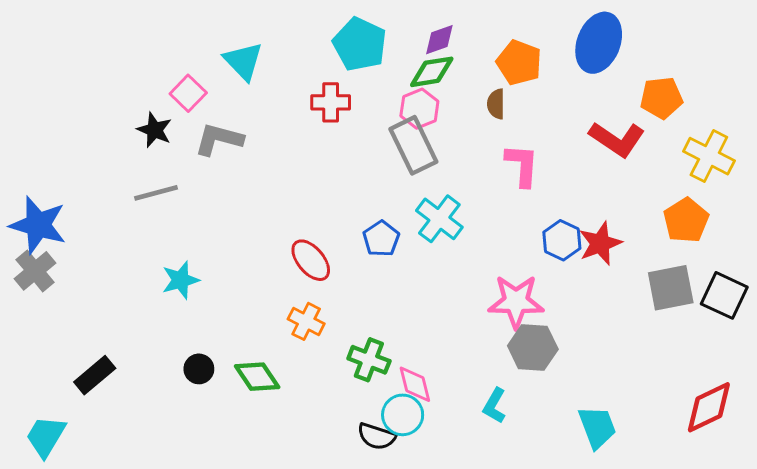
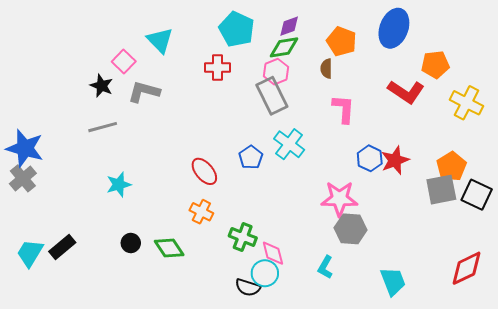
orange pentagon: (686, 220) -> (451, 166), moved
cyan trapezoid: (46, 436) -> (30, 253), moved

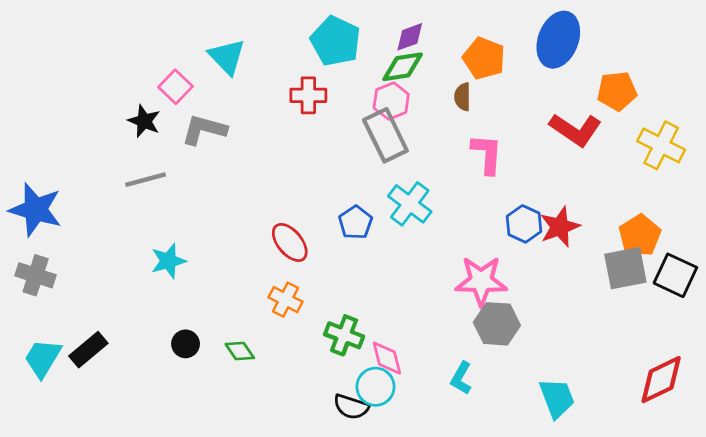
gray cross: (23, 178) -> (36, 275), moved, turned -32
green diamond: (169, 248) -> (240, 351), size x0.7

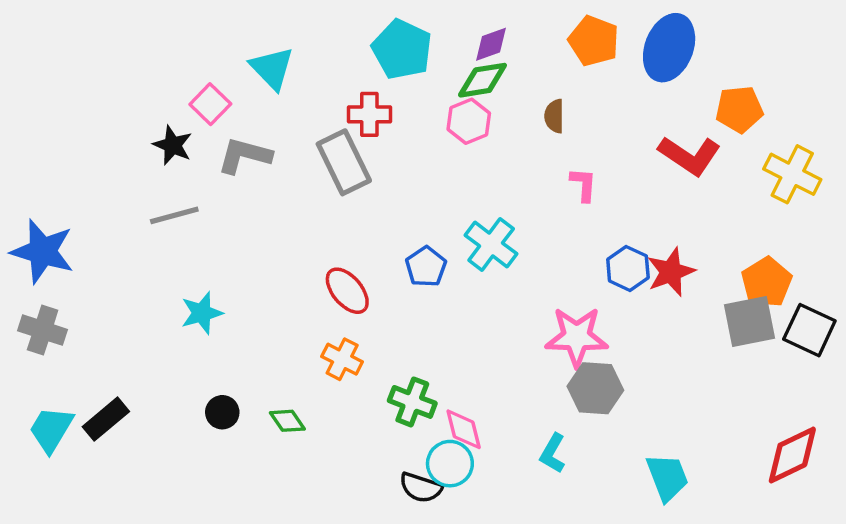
orange pentagon: (484, 58) -> (594, 41), moved
gray rectangle: (385, 135) -> (344, 162), moved
pink L-shape: (487, 154) -> (583, 185), size x0.7

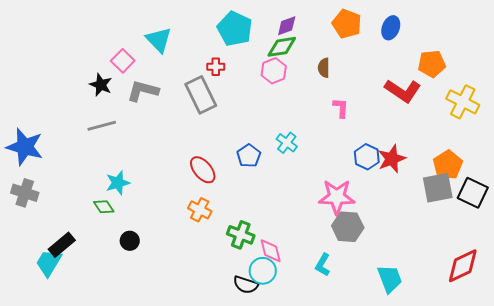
blue ellipse: (669, 48) -> (391, 28), size x0.6
red cross: (369, 114) -> (216, 67), size x0.7
cyan cross: (491, 244) -> (287, 143), size x0.7
green diamond: (287, 421) -> (104, 207), moved
cyan trapezoid: (51, 429) -> (49, 263), moved

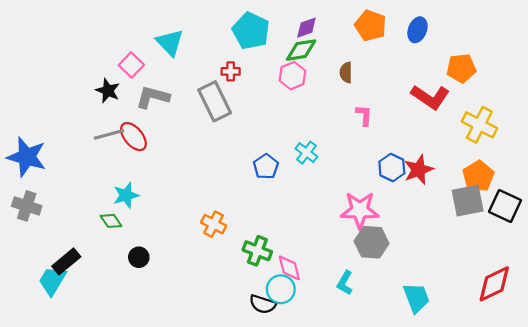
yellow cross: (463, 102) -> (479, 125), moved
red ellipse: (203, 170) -> (133, 137), moved

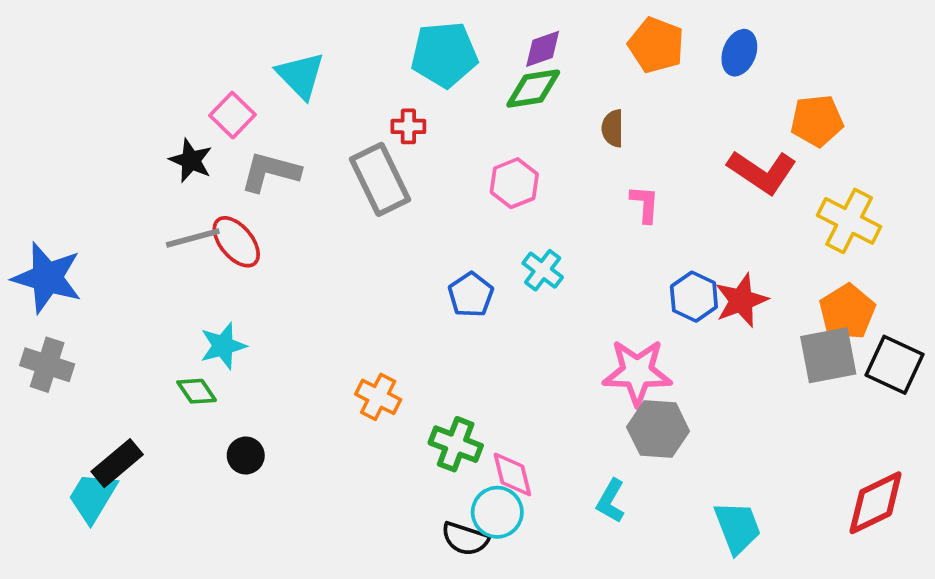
cyan pentagon: (251, 31) -> (444, 55), turned -30
pink hexagon: (293, 76) -> (514, 183), moved

